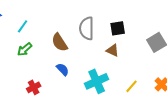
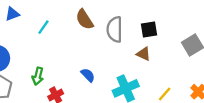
brown semicircle: (60, 42) -> (85, 19), moved
green arrow: (25, 49) -> (38, 76), moved, turned -35

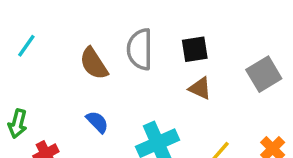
brown semicircle: (85, 19) -> (94, 63), moved
brown triangle: (143, 54) -> (200, 88), moved

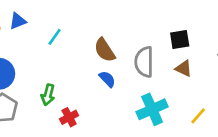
gray semicircle: (140, 49) -> (144, 62), moved
blue semicircle: (97, 122) -> (107, 79), moved

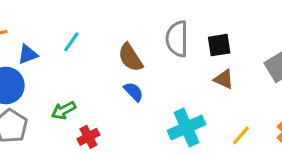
blue triangle: (18, 21) -> (28, 54), moved
gray semicircle: (144, 62) -> (177, 39), moved
green arrow: (48, 95) -> (64, 110), turned 48

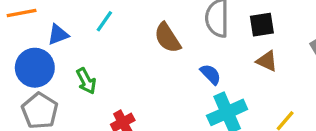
blue semicircle: (134, 92) -> (211, 74), moved
green arrow: (64, 110) -> (86, 81), moved, turned -90

